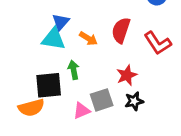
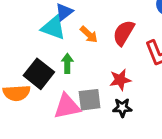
black square: (49, 85) -> (39, 74), turned 32
pink triangle: (81, 111) -> (67, 106), size x1.5

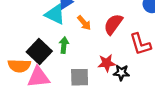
pink triangle: (67, 106) -> (38, 77), moved
black star: (122, 108) -> (121, 73), moved

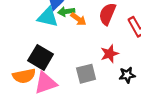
green arrow: (64, 45) -> (66, 11), moved, turned -91
black star: (121, 73) -> (127, 75), moved

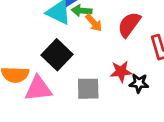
black square: (41, 57) -> (57, 55), moved
black star: (127, 75) -> (139, 83), moved

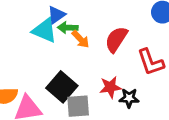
black square: (57, 55) -> (62, 87), moved

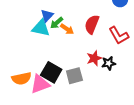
green arrow: (68, 28) -> (57, 23), turned -32
black square: (62, 87) -> (51, 72), moved

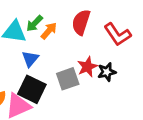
blue triangle: (47, 16) -> (30, 59), moved
orange arrow: (67, 29) -> (49, 31), turned -80
gray square: (74, 76) -> (68, 79), moved

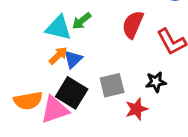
orange arrow: (49, 31) -> (58, 56), moved
red star: (87, 67) -> (136, 109), moved

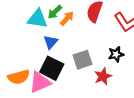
orange arrow: (58, 56) -> (67, 18), moved

